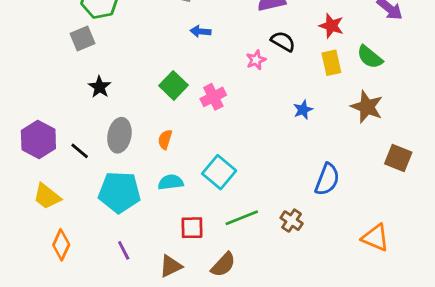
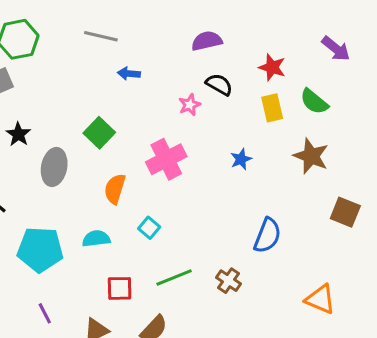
pink cross: (213, 97) -> (166, 159), moved, size x1.4
gray ellipse: (119, 135) -> (54, 167), moved
orange semicircle: (165, 140) -> (115, 189), moved, size x1.4
cyan square: (219, 172) -> (149, 228), size x0.6

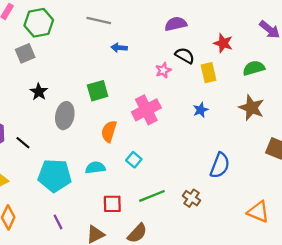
green semicircle: (314, 102) -> (254, 68), turned 125
yellow rectangle: (272, 108) -> (208, 73), moved
green square: (99, 133) -> (98, 91), turned 30

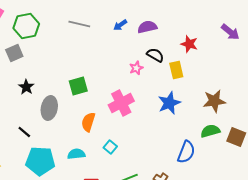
blue arrow: (119, 48) -> (120, 25), moved, turned -40
green semicircle: (254, 68) -> (210, 131), moved
brown star: (252, 108) -> (214, 101), turned -30
blue star: (201, 110) -> (169, 103), size x1.6
black line: (23, 143) -> (24, 132), moved

